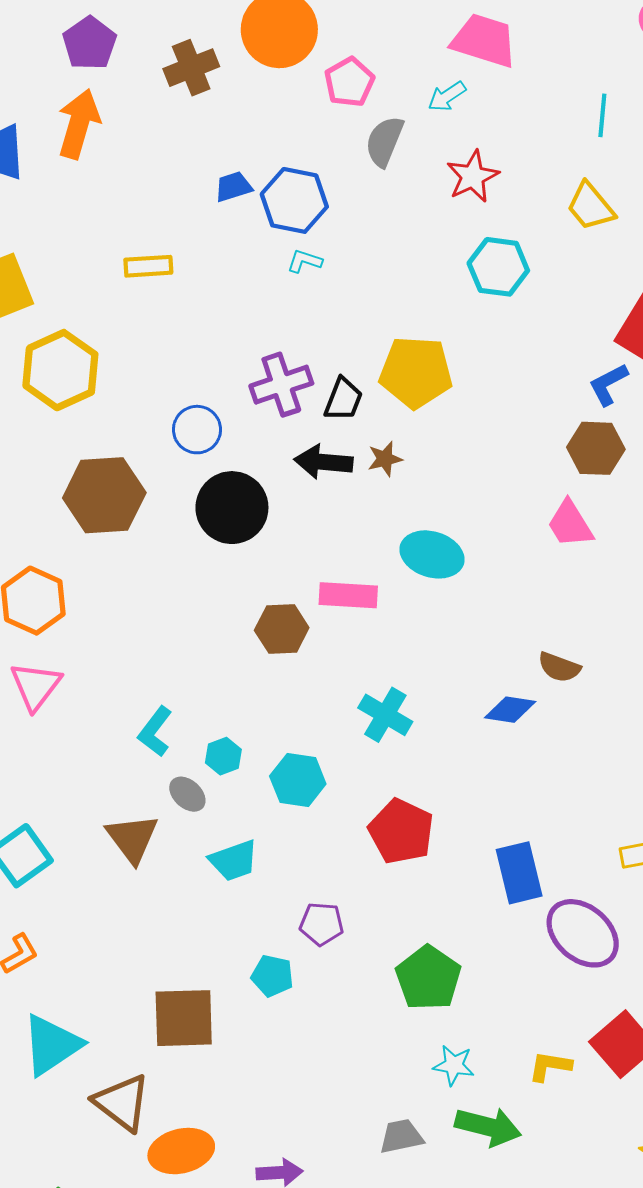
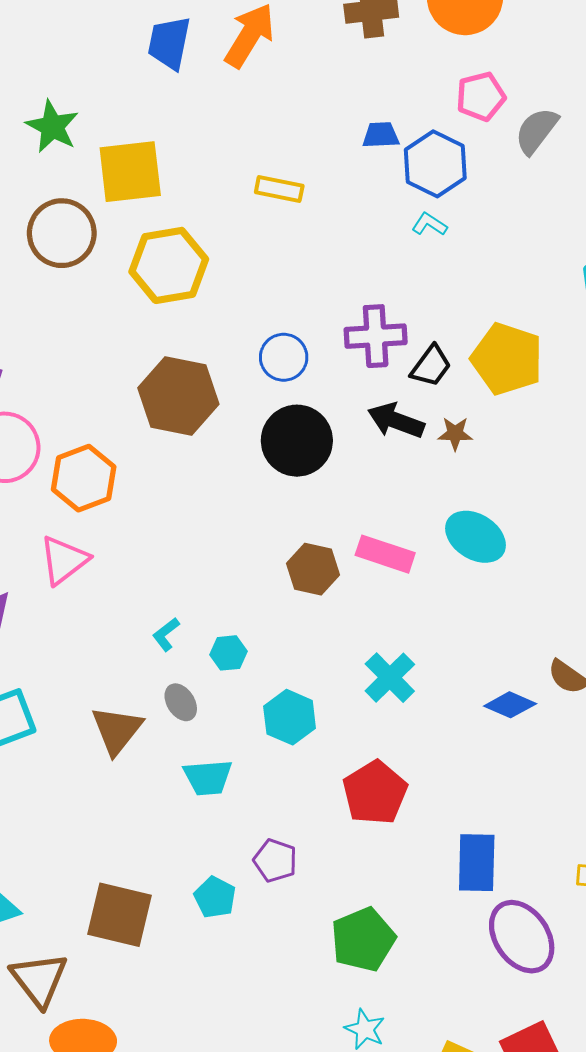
pink pentagon: (349, 82) -> (481, 97), moved
cyan L-shape: (155, 732) -> (166, 634), size x0.7
cyan hexagon: (223, 756) -> (228, 653), moved

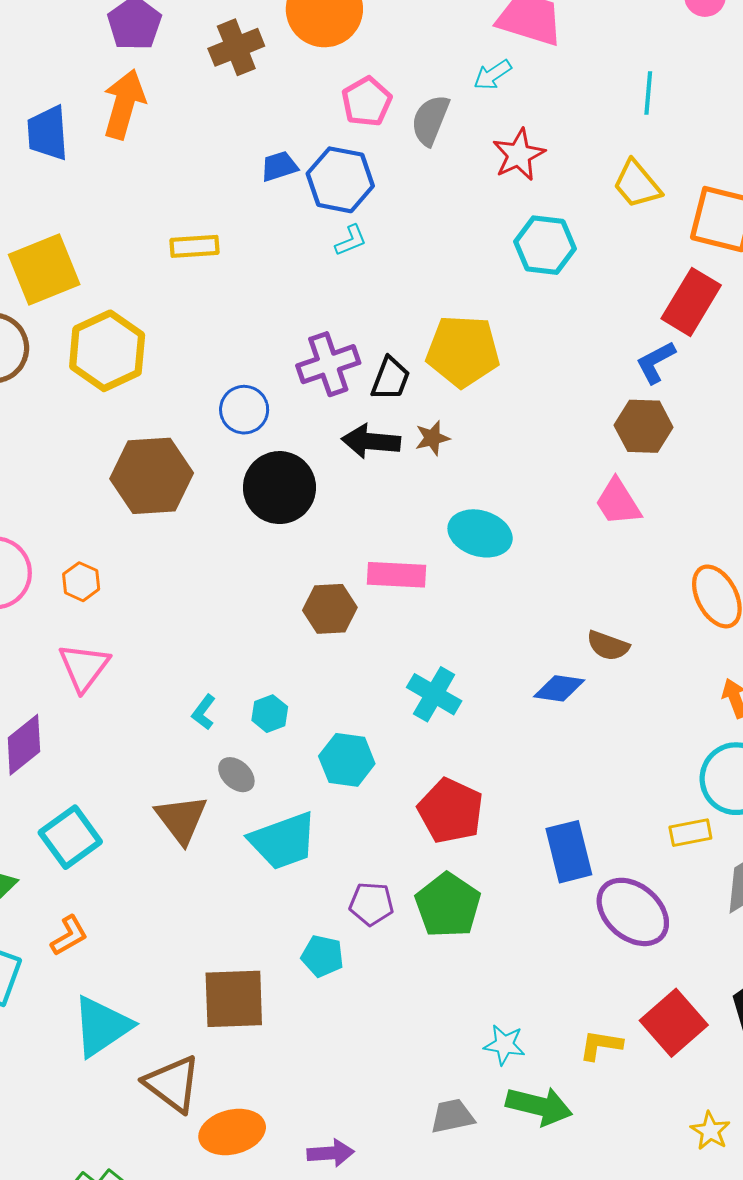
cyan L-shape: (429, 224) -> (351, 240), turned 140
orange hexagon: (84, 478) -> (81, 582), size x0.6
cyan trapezoid: (208, 778) -> (283, 841), size x1.4
green pentagon: (363, 939) -> (448, 905), moved

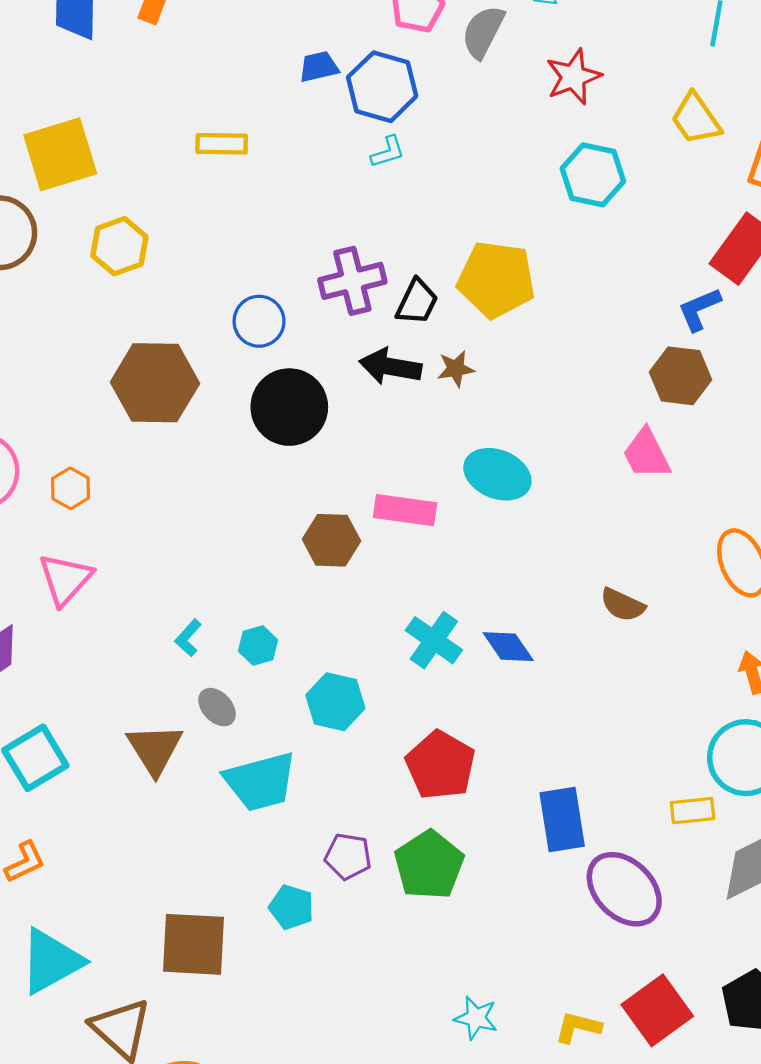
yellow hexagon: (107, 351) -> (119, 246), size x0.7
blue diamond: (559, 688) -> (508, 647), moved, turned 42

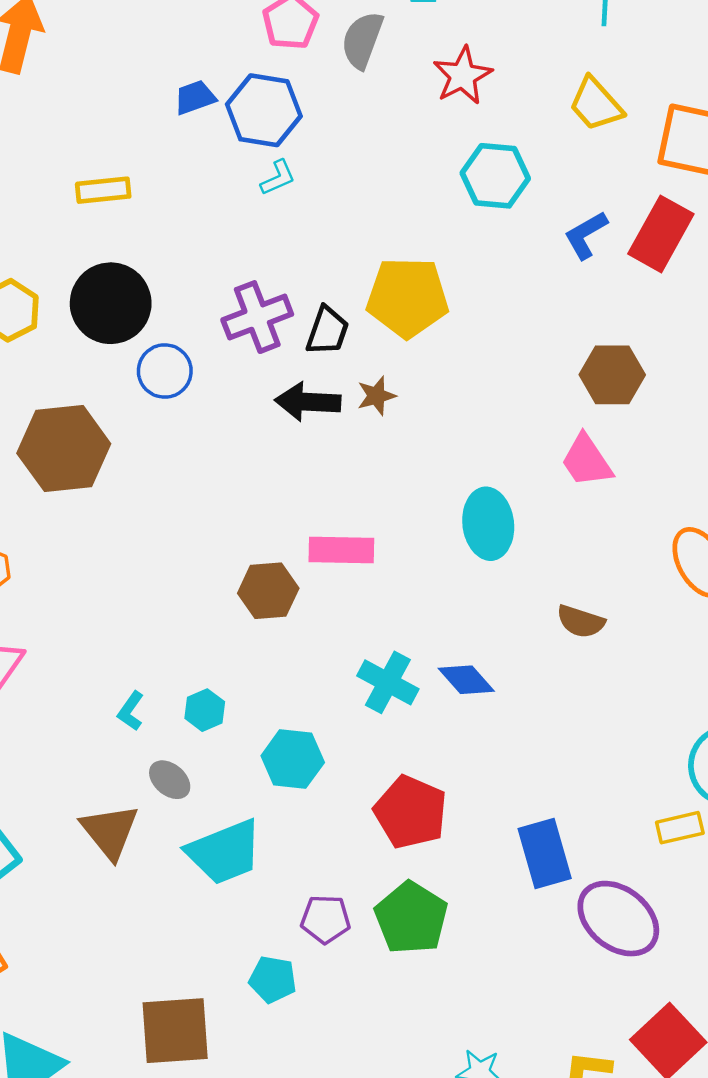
blue L-shape: (699, 309) -> (586, 235), moved
black circle: (289, 407) -> (111, 303), moved
cyan ellipse: (497, 474) -> (488, 524), moved, turned 68

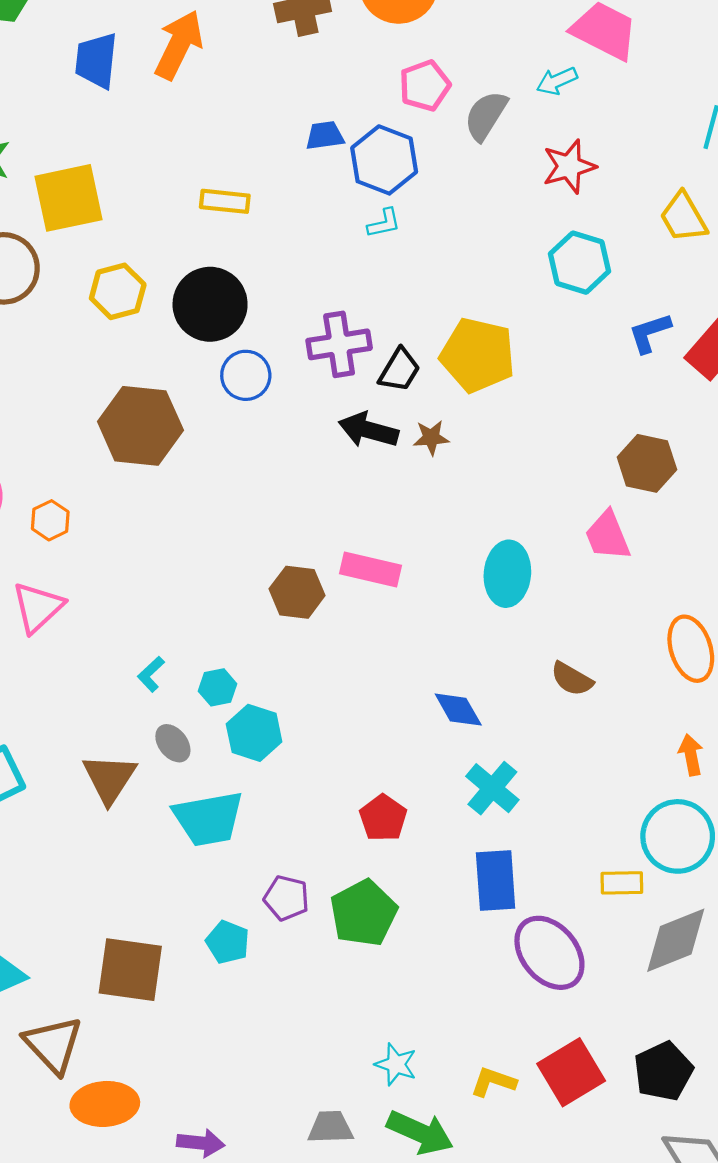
cyan cross: (388, 682) -> (492, 788), moved
cyan hexagon: (293, 759) -> (254, 733), moved
red pentagon: (411, 812) -> (383, 818), size x0.7

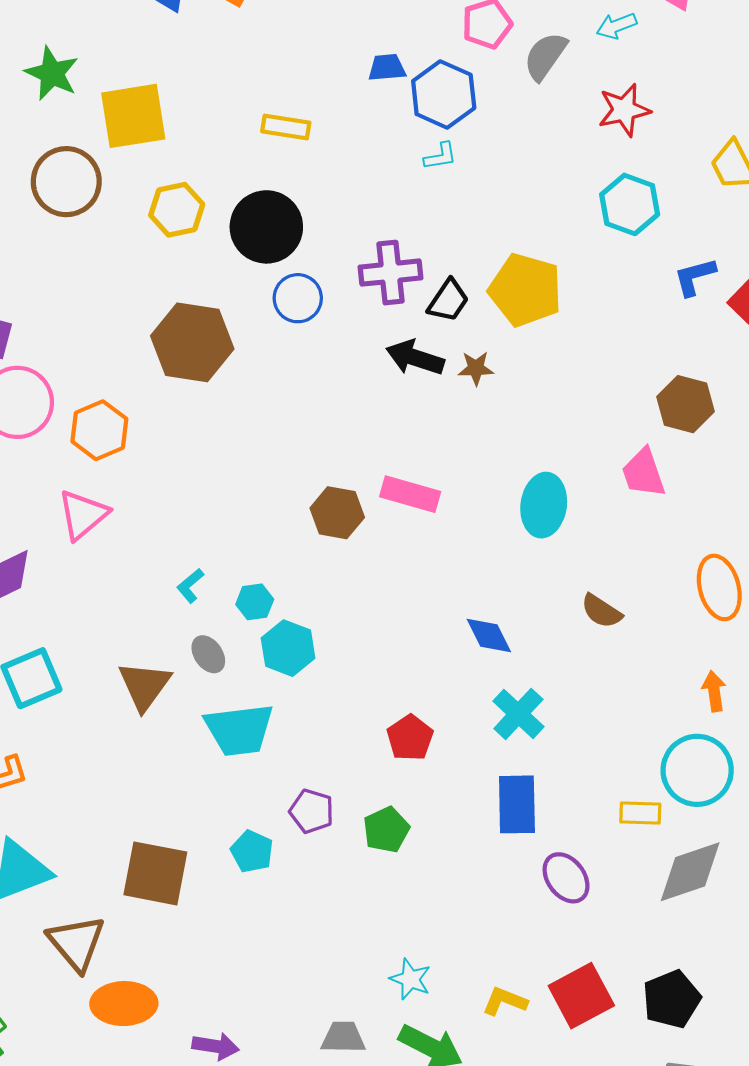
orange hexagon: (50, 520) -> (99, 430), size x1.5
green pentagon: (364, 913) -> (386, 830), size x0.7
purple ellipse: (549, 953) -> (566, 878), size x0.7

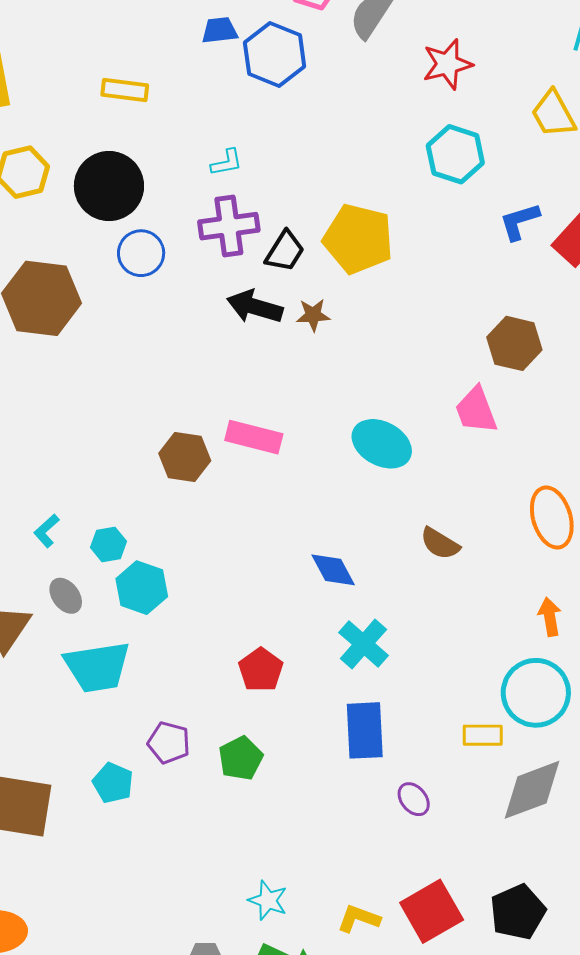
cyan L-shape: (440, 156) -> (227, 163), moved
cyan ellipse: (544, 505) -> (382, 444), turned -68
purple ellipse: (566, 878) -> (414, 799), size x0.7

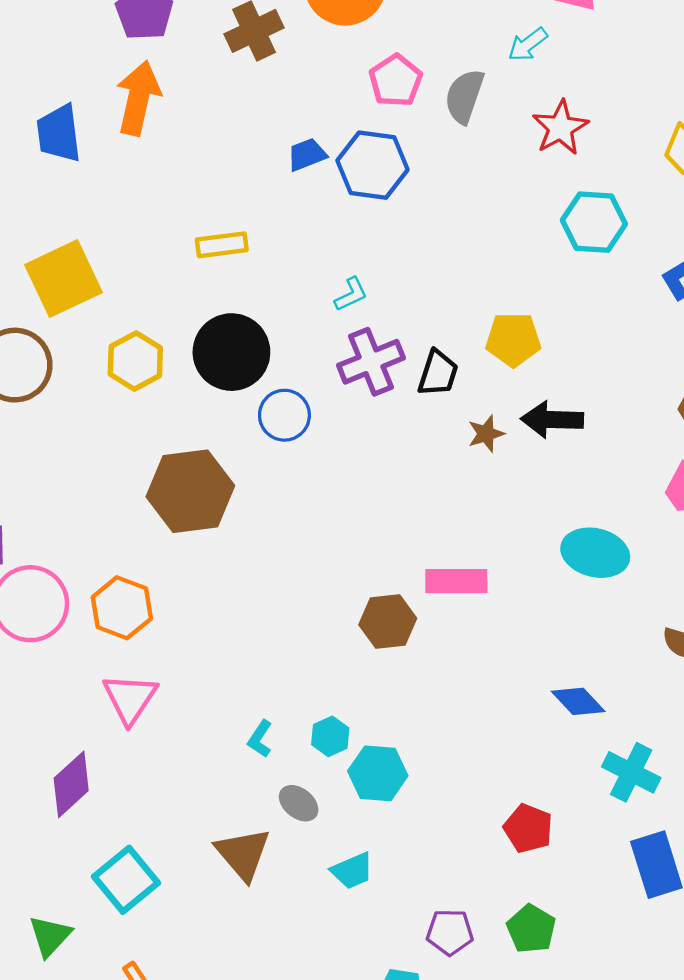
yellow pentagon: (358, 239) -> (513, 340), size x0.7
black arrow: (255, 307) -> (552, 420), moved
cyan trapezoid: (97, 667) -> (352, 871), size x0.6

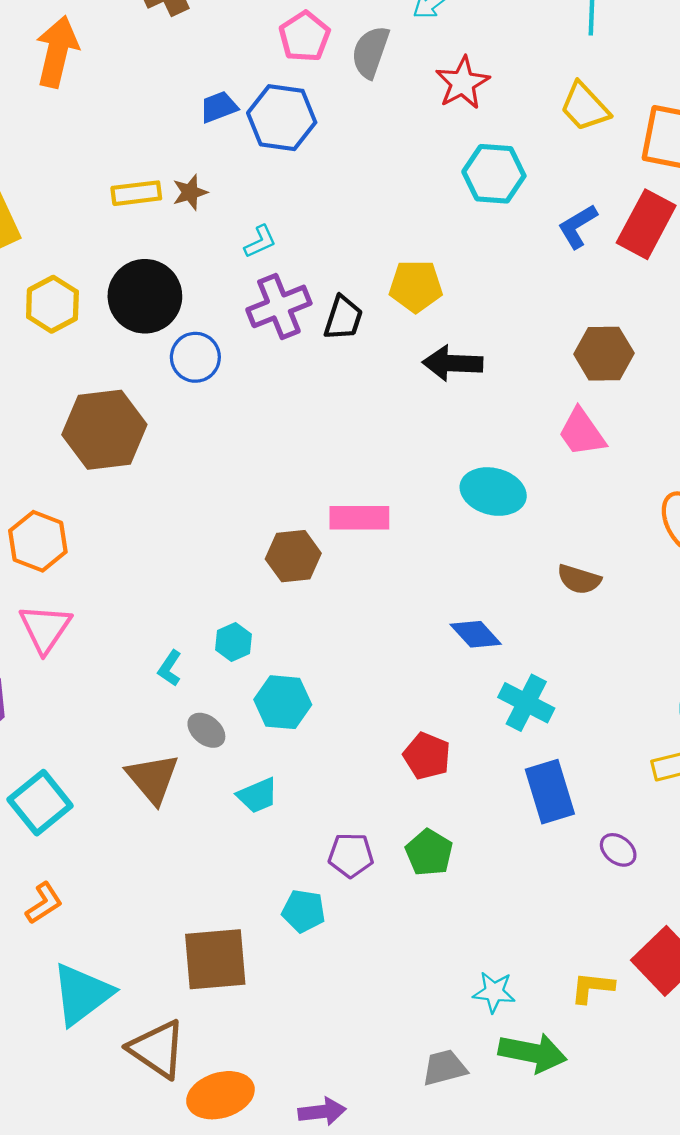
brown star: (486, 434) -> (190, 192), moved
cyan hexagon: (330, 736) -> (234, 642), moved

